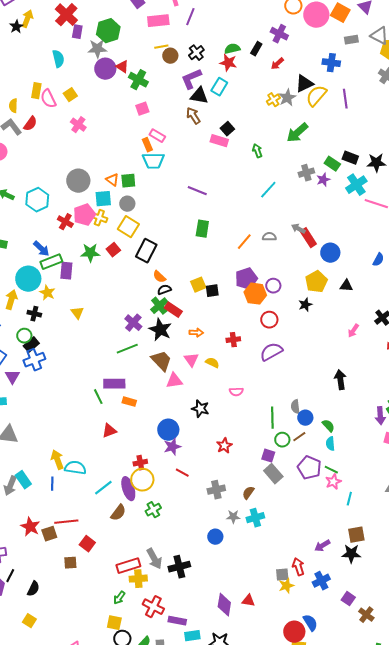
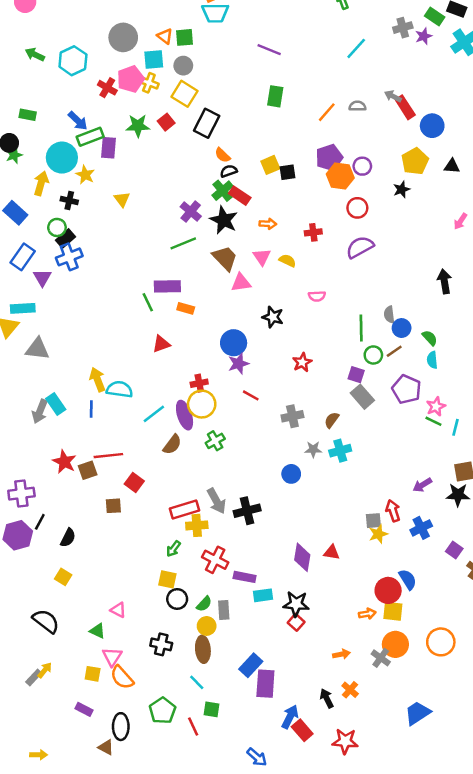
green line: (331, 470) -> (433, 421), moved

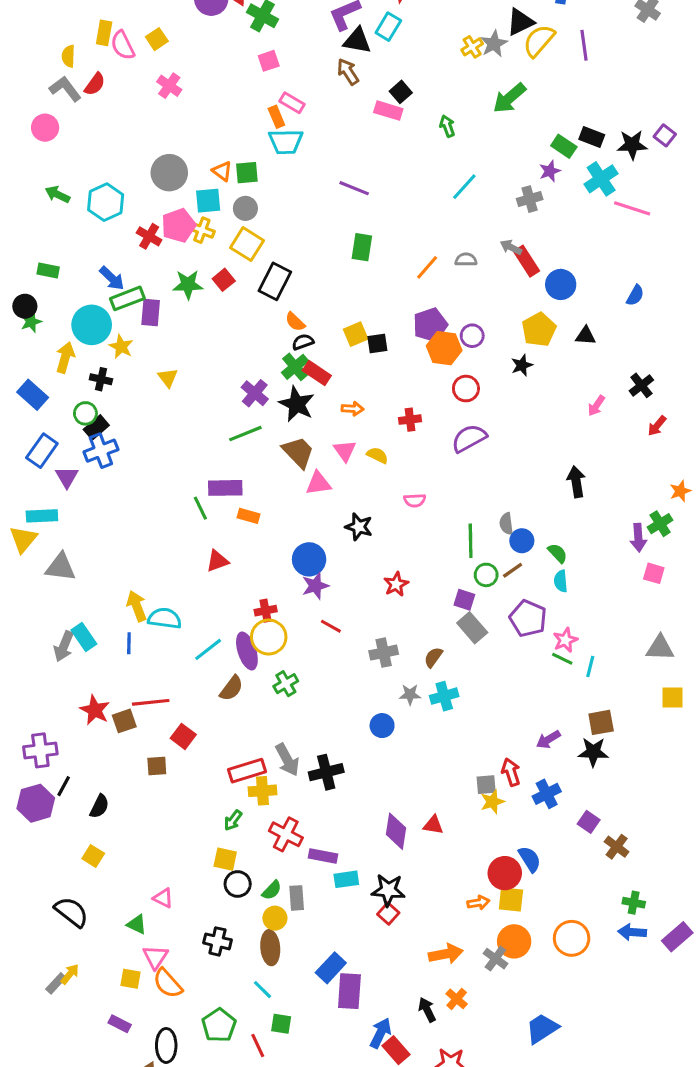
gray cross: (403, 28) -> (530, 199), moved
orange arrow: (341, 654) -> (446, 954), size x1.5

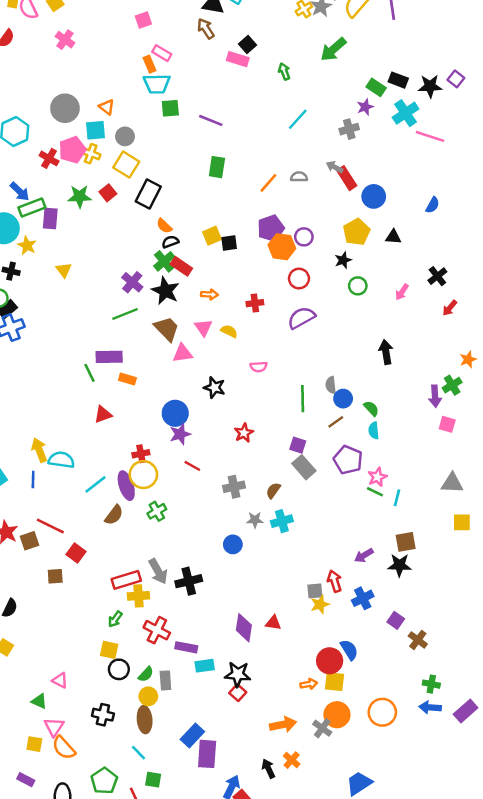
green square: (247, 173) -> (170, 108), moved
green circle: (486, 575) -> (358, 286), moved
red line: (151, 702) -> (50, 526), turned 32

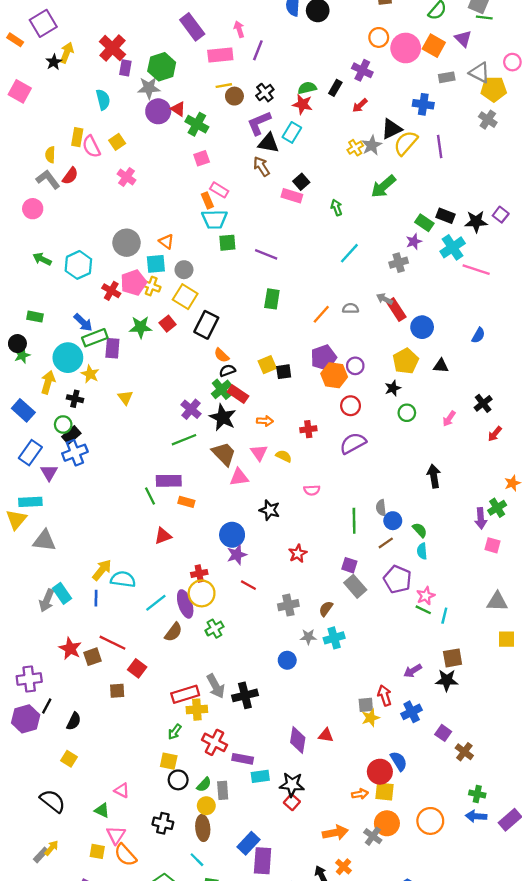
yellow arrow: (39, 450) -> (102, 570), turned 60

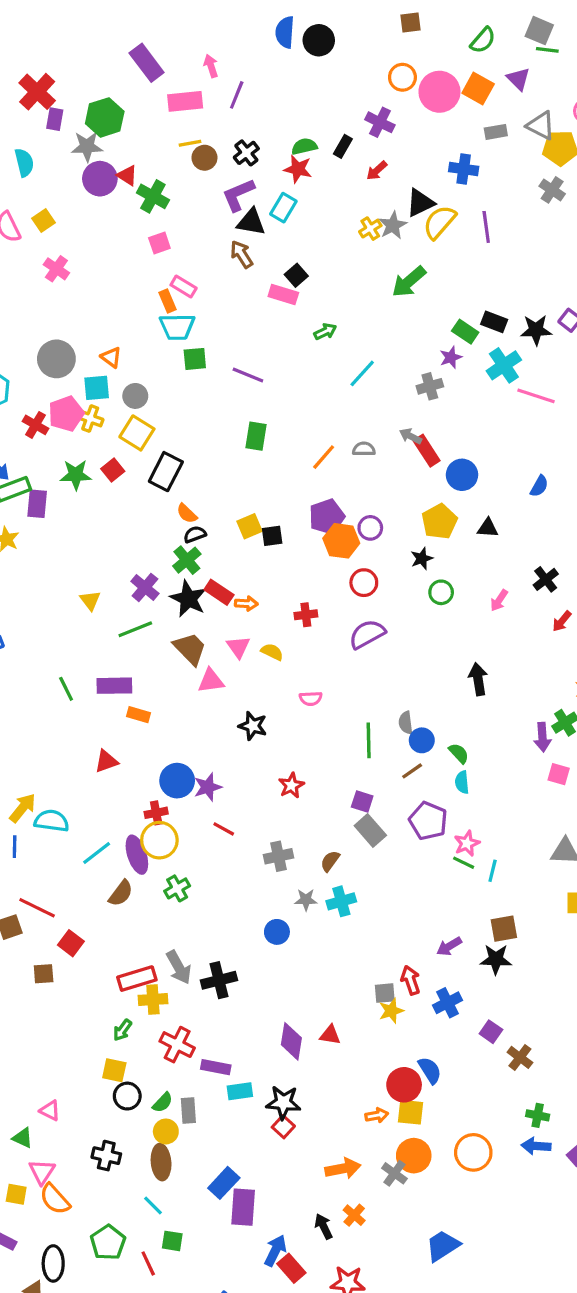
green arrow: (336, 208) -> (325, 332), moved, turned 84
red rectangle: (238, 394) -> (219, 592), moved
yellow triangle: (125, 398) -> (90, 600), moved
green line: (150, 496) -> (66, 689), moved
blue circle: (232, 535) -> (177, 781), moved

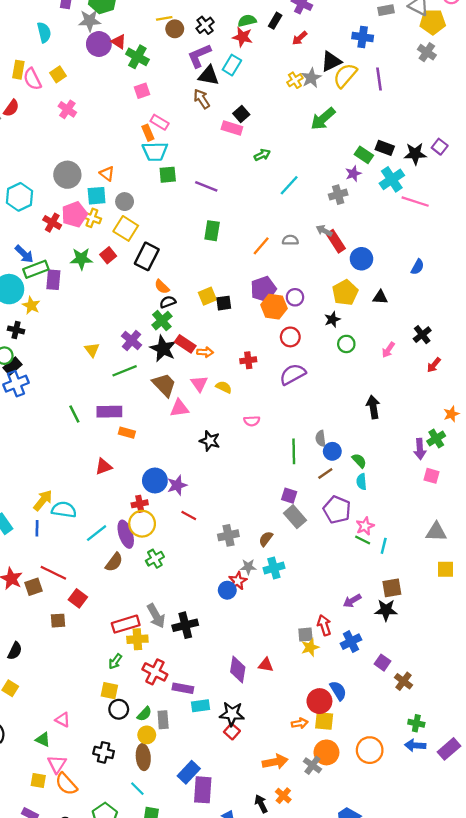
red star: (291, 785) -> (238, 581), moved

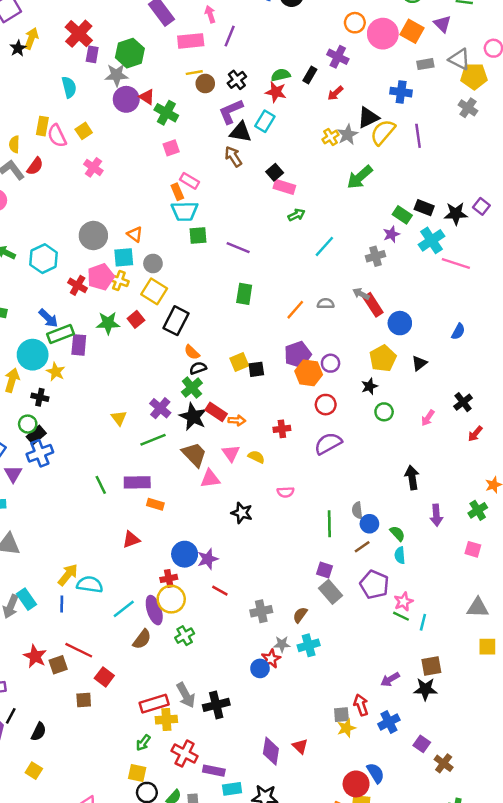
pink rectangle: (232, 128) -> (284, 187), moved
black triangle: (380, 297) -> (419, 363), turned -42
purple arrow: (420, 449) -> (436, 515), moved
red triangle: (266, 665) -> (300, 746), turned 35

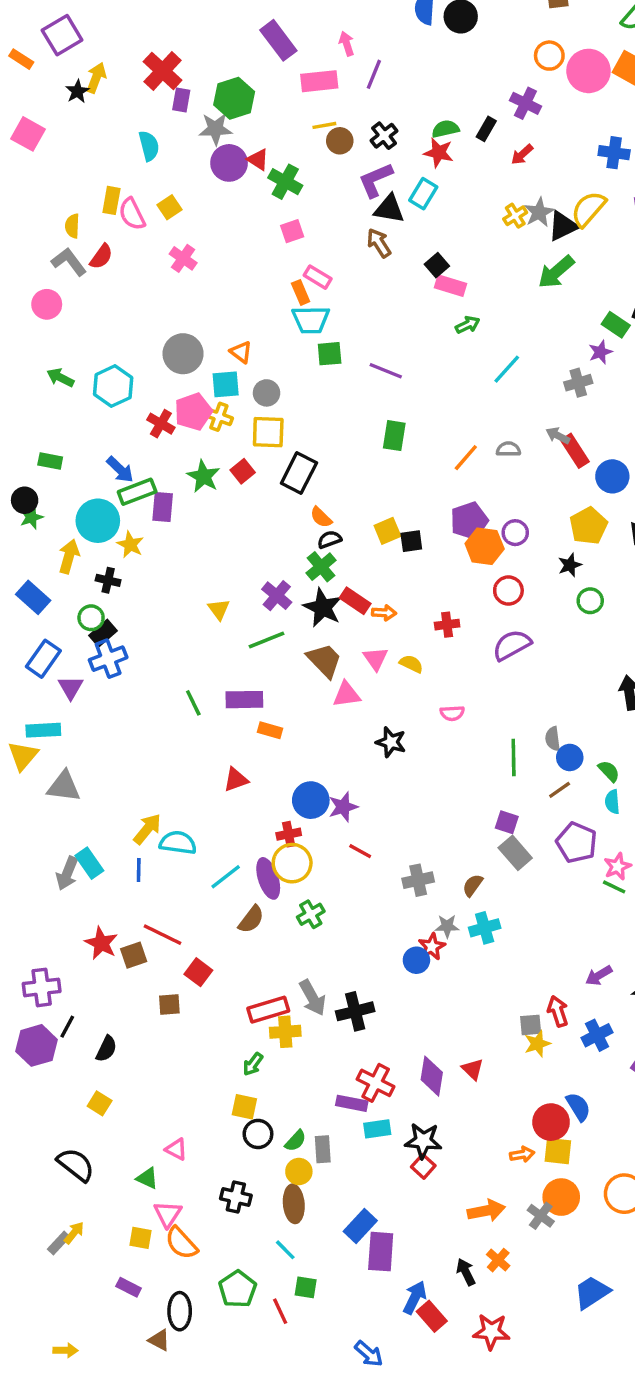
black triangle: (368, 118) -> (563, 226), moved
yellow square: (154, 291) -> (268, 432), turned -30
green star: (108, 323) -> (203, 476), turned 30
red cross: (185, 754) -> (376, 1083), moved

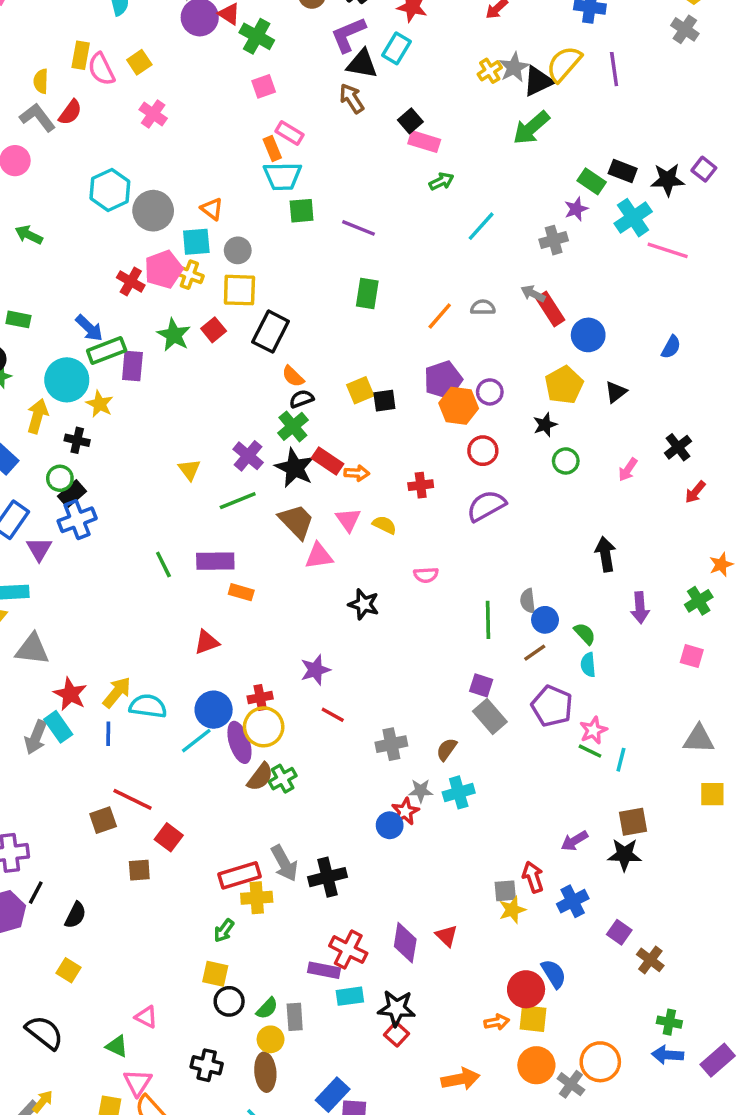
cyan hexagon: (113, 386) -> (110, 190), moved
blue circle: (311, 800) -> (214, 710), moved
brown semicircle: (251, 919) -> (260, 777), moved
red star: (101, 943) -> (70, 694), moved
gray cross: (541, 1216) -> (571, 1084), moved

